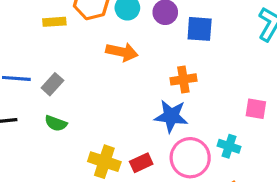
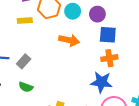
blue square: (200, 29) -> (108, 35), moved

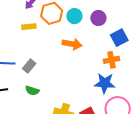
blue square: (108, 35) -> (119, 38), moved, turned -30

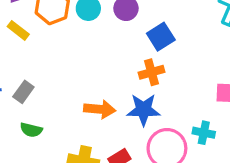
yellow rectangle: (29, 27) -> (18, 30), turned 48
orange arrow: (72, 44) -> (100, 109), moved

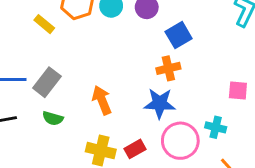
gray rectangle: (23, 92) -> (47, 82), size x1.4
orange arrow: (100, 109) -> (102, 100), moved, turned -120

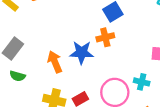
blue star: (160, 103) -> (82, 53), moved

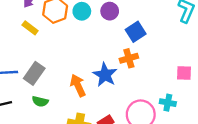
blue star: (82, 53) -> (105, 75), turned 30

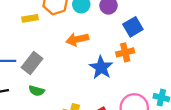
yellow rectangle: (30, 28) -> (30, 18), turned -49
orange arrow: (78, 85) -> (77, 39), moved, turned -80

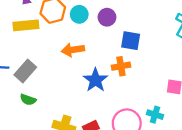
yellow rectangle: (30, 18) -> (26, 25), size x1.5
blue square: (133, 27) -> (131, 41), turned 36

